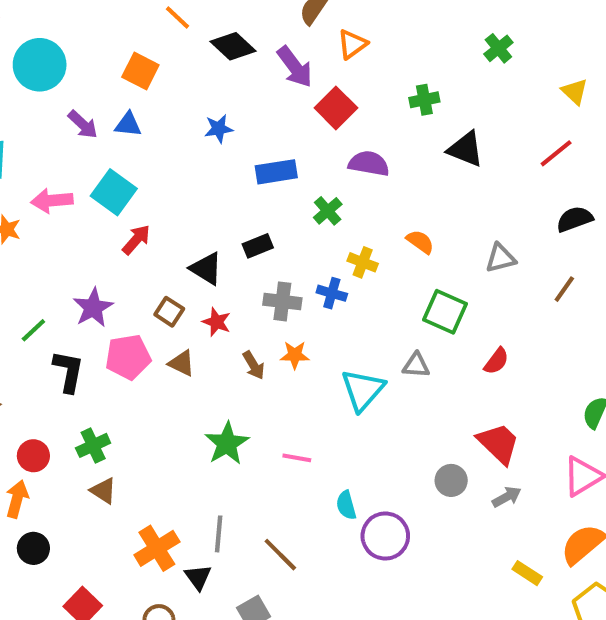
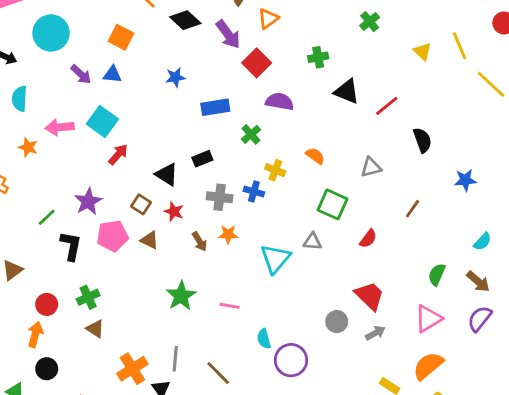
red line: (556, 153) -> (387, 106), moved
black semicircle: (575, 219) -> (422, 140), turned 90
brown line: (564, 289) -> (412, 209), moved

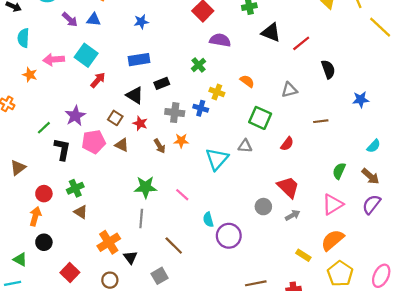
blue rectangle: (215, 107) -> (139, 60), moved
brown line: (412, 209) -> (321, 121), turned 48
green star: (181, 296) -> (146, 187), turned 30
pink line: (230, 306) -> (182, 195), turned 32
gray line: (175, 359) -> (141, 218), moved

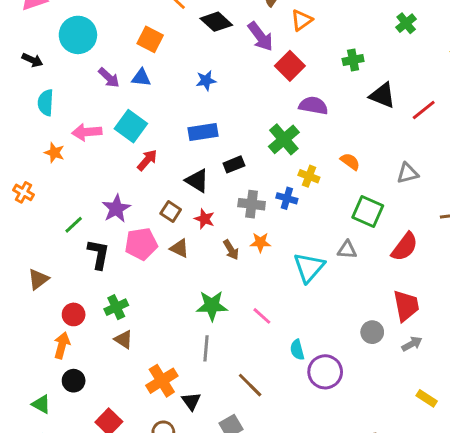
green cross: (199, 65) -> (284, 139), size x1.5
red semicircle: (287, 144) -> (405, 247), size x1.5
red trapezoid: (288, 187) -> (406, 306), turned 35

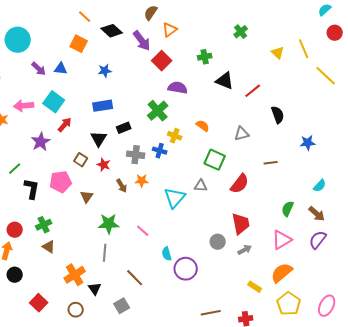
orange square: (150, 39) -> (79, 44), moved
black triangle: (197, 181) -> (99, 139), turned 30
purple star: (116, 209) -> (41, 142), moved
brown triangle: (179, 248) -> (87, 197), moved, turned 40

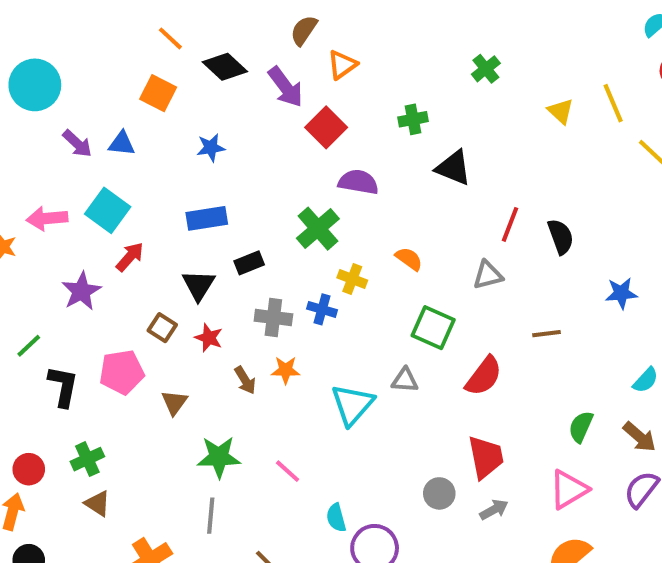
red line: (253, 91) -> (510, 224), moved, turned -30

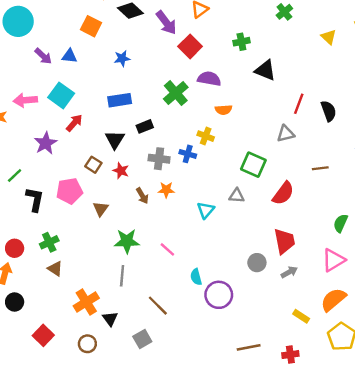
green cross: (318, 229) -> (176, 93), moved
orange semicircle: (409, 259) -> (224, 110), moved, turned 140
cyan triangle: (352, 404) -> (206, 210), size x0.7

